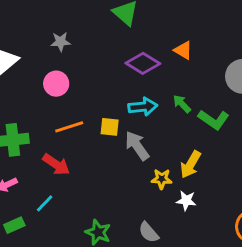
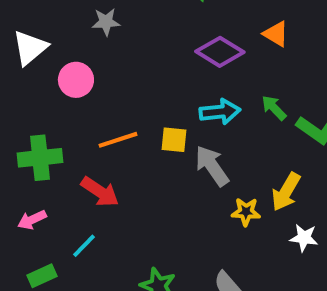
pink circle: (56, 84) -> (76, 80), moved
white star: (186, 201) -> (304, 238), moved

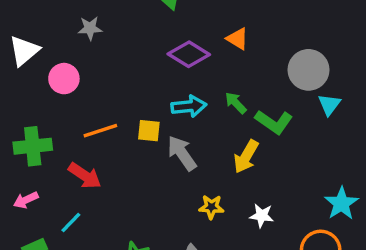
yellow arrow: (286, 192) -> (246, 157), moved
yellow star: (246, 212) -> (211, 207), moved

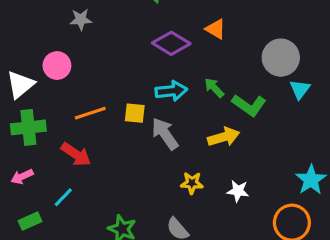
white triangle: (24, 51) -> (20, 85), moved
yellow arrow: (246, 157) -> (224, 137), turned -136

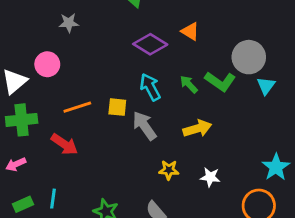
cyan arrow: (171, 91) -> (150, 87), turned -112
green L-shape: (249, 105) -> (220, 81), moved
cyan line: (63, 197) -> (53, 199), moved, turned -36

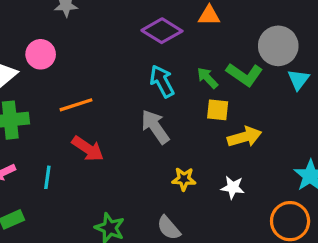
orange triangle: (190, 31) -> (209, 16), turned -30
yellow square: (117, 107) -> (218, 110), moved
yellow arrow: (197, 129) -> (245, 137), moved
red arrow: (64, 144) -> (88, 149), moved
cyan line: (53, 199) -> (47, 177), moved

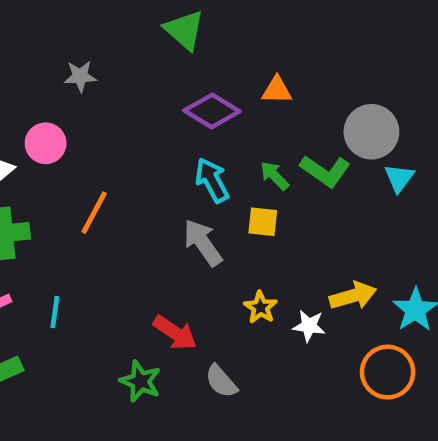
orange line: (76, 105) -> (94, 213), turned -44
yellow square: (218, 110) -> (263, 222), moved
yellow arrow: (245, 137) -> (353, 296), moved
red arrow: (88, 149) -> (175, 333), moved
yellow star: (184, 179) -> (261, 307), moved, turned 30

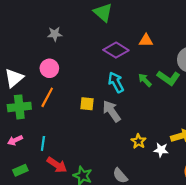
pink circle: (46, 143) -> (49, 68), moved
orange line: (94, 213) -> (47, 97), moved
yellow square: (263, 222) -> (87, 104), moved
red arrow: (175, 333) -> (57, 165), moved

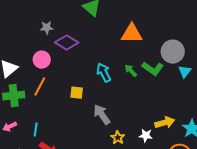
orange triangle: (146, 40) -> (132, 34), size x1.6
purple diamond: (116, 50) -> (67, 43), moved
gray arrow: (112, 111) -> (102, 115), moved
yellow star: (138, 141) -> (118, 138), moved

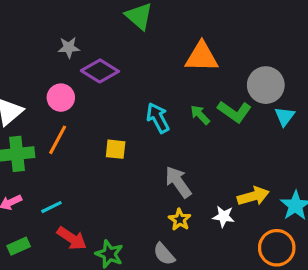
gray arrow: (102, 115) -> (178, 182), moved
cyan line: (36, 130) -> (51, 207), turned 56

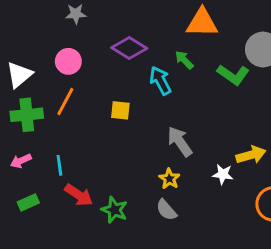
purple diamond: (100, 71) -> (129, 48), moved
green arrow: (200, 115) -> (184, 60), moved
cyan line: (51, 207) -> (59, 165), turned -72
yellow star: (180, 220) -> (169, 179), moved

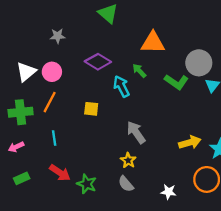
white triangle: (19, 75) -> (26, 72), moved
cyan line: (59, 165) -> (54, 138), moved
white star: (223, 174) -> (169, 192), moved

